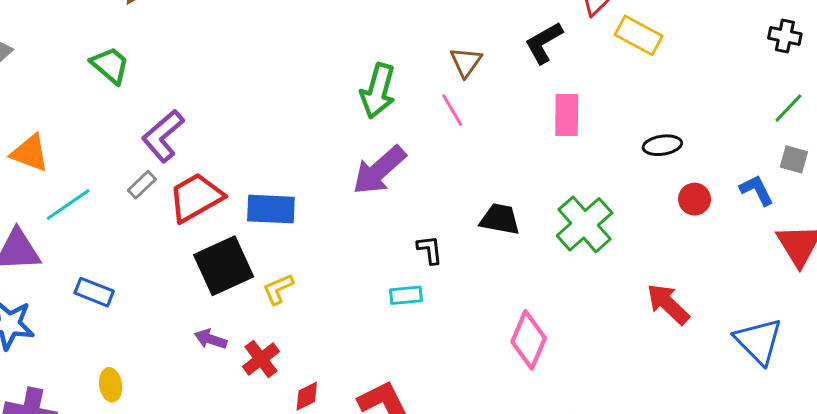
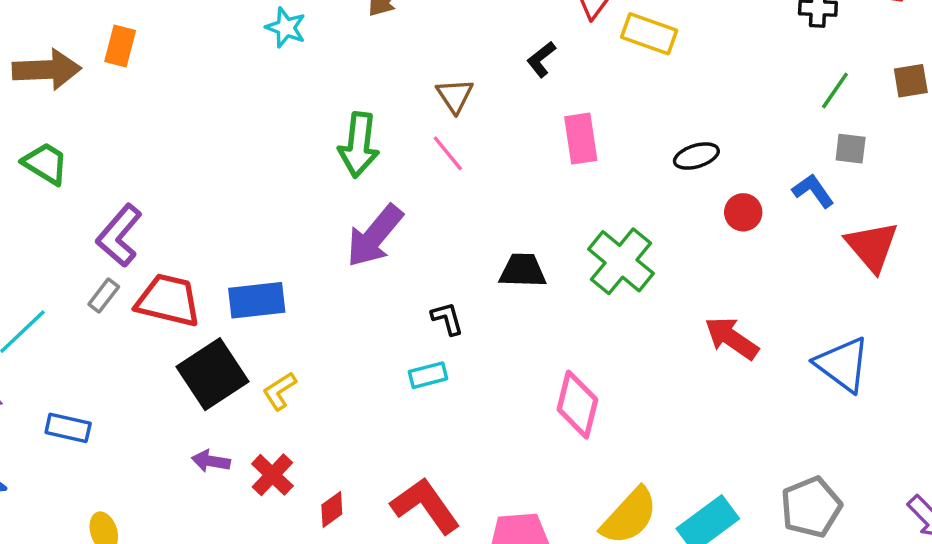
black L-shape: (544, 43) -> (541, 59), size x0.7
red trapezoid: (196, 197) -> (168, 300), turned 52

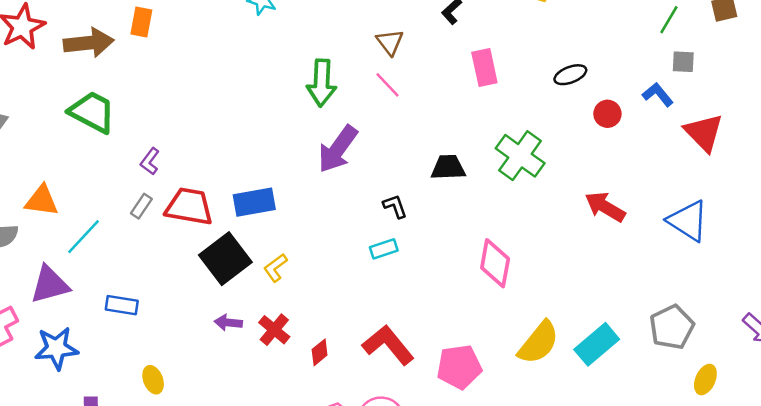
green trapezoid: (45, 163) -> (92, 112), size x1.4
purple L-shape: (119, 235) -> (150, 161), size x0.6

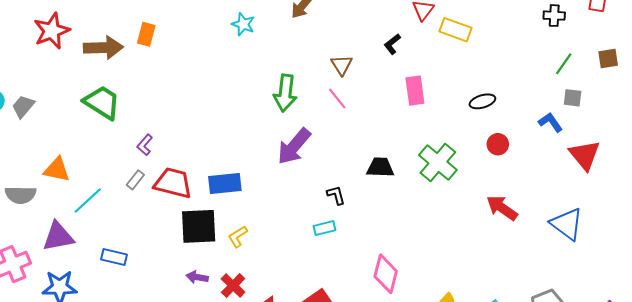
red circle: (607, 114) -> (498, 144), moved
black square: (225, 259) -> (199, 226), turned 30
pink diamond: (495, 263) -> (386, 274), moved

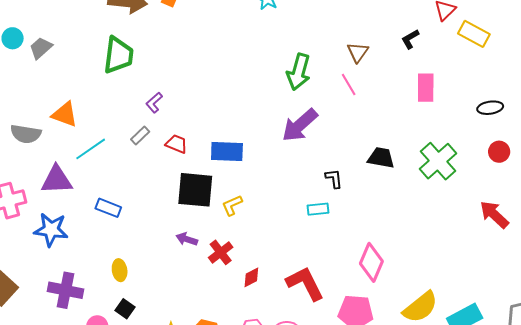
green trapezoid: (102, 102) -> (118, 55), turned 57
red trapezoid: (173, 183) -> (176, 144), size x0.6

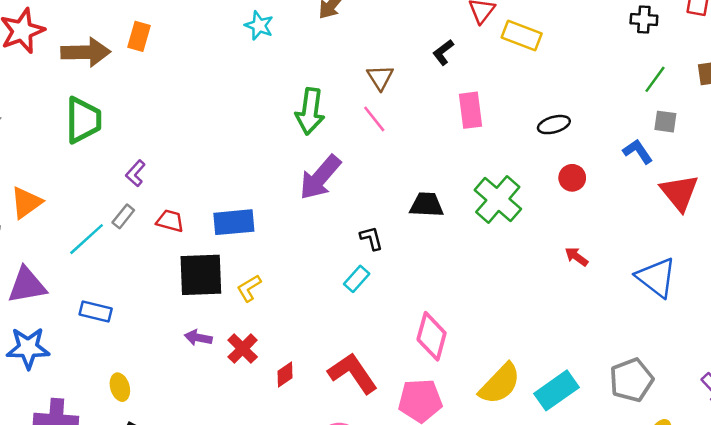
orange triangle: (65, 114) -> (26, 203), turned -48
cyan line: (91, 149) -> (87, 239), moved
cyan rectangle: (318, 209) -> (357, 279), turned -35
red arrow: (494, 215) -> (576, 257), size x0.6

